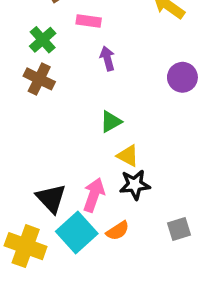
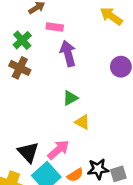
purple arrow: (107, 59) -> (68, 53), size x1.5
black star: (135, 185) -> (98, 169), moved
pink arrow: (94, 195) -> (58, 150), turned 30

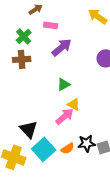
purple arrow: (68, 53) -> (62, 47), turned 65
brown cross: (20, 68) -> (22, 59), turned -30
pink arrow: (58, 150) -> (65, 116), moved

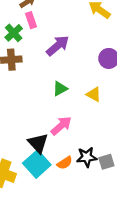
pink rectangle: (51, 25) -> (31, 20), moved, turned 64
yellow triangle: (74, 104) -> (94, 94), moved
black triangle: (29, 129) -> (38, 143), moved

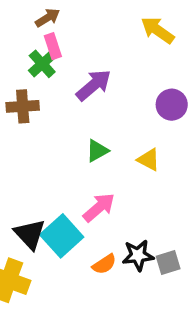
green cross: (14, 33) -> (42, 64), moved
black triangle: (38, 143) -> (30, 234), moved
cyan square: (37, 164) -> (62, 236), moved

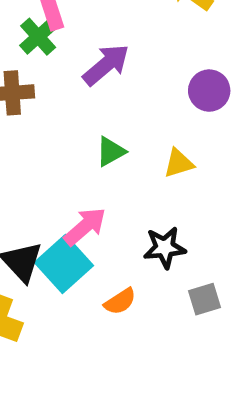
yellow triangle: (149, 160) -> (179, 163), turned -45
pink arrow: (99, 207) -> (85, 226), moved
black star: (138, 255) -> (165, 248), moved

